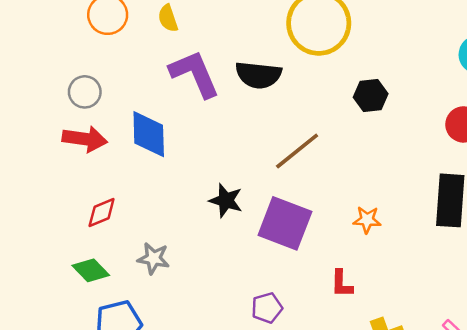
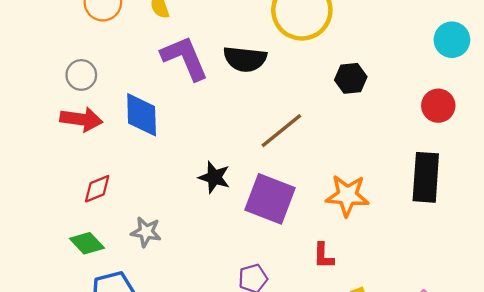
orange star: (367, 220) -> (347, 195), size x1.6

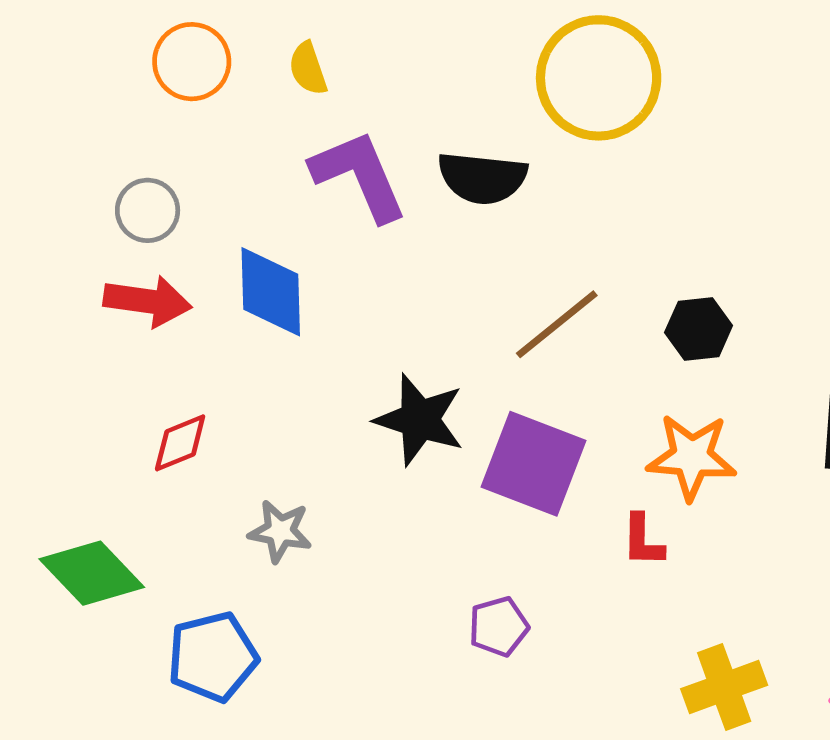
black hexagon: (351, 78) -> (699, 329), moved
black star: (214, 177) -> (420, 420), size x1.4
green diamond: (87, 243) -> (92, 573), moved, size x1.4
red L-shape: (323, 256) -> (643, 541), moved

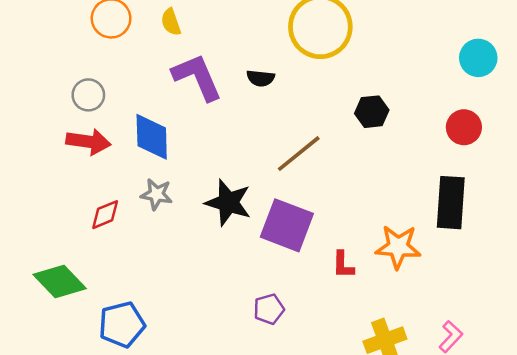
black semicircle: (482, 178) -> (261, 78), size x0.6
black hexagon: (699, 329) -> (372, 112), moved
orange star: (692, 457) -> (398, 247), moved
gray star: (280, 531) -> (156, 194), moved

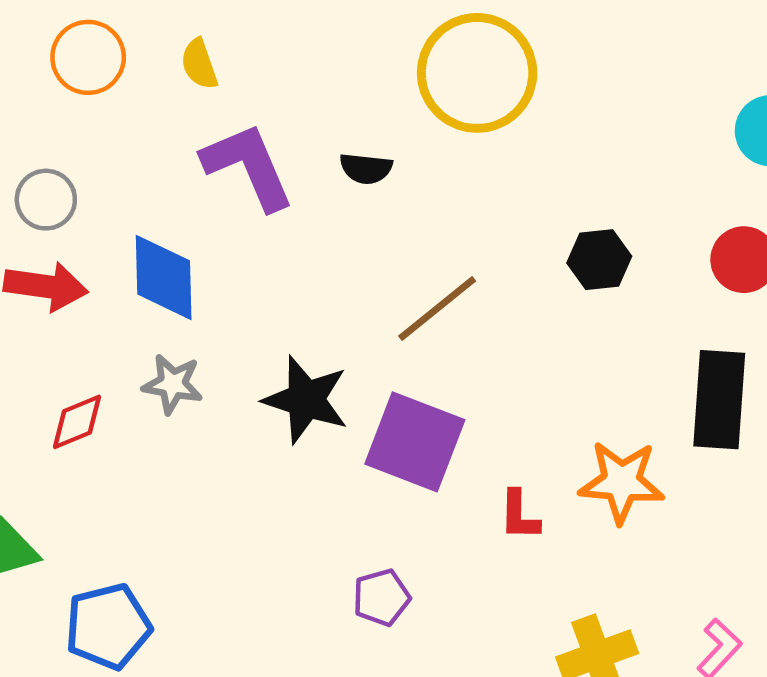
black hexagon: (372, 112) -> (599, 260), moved

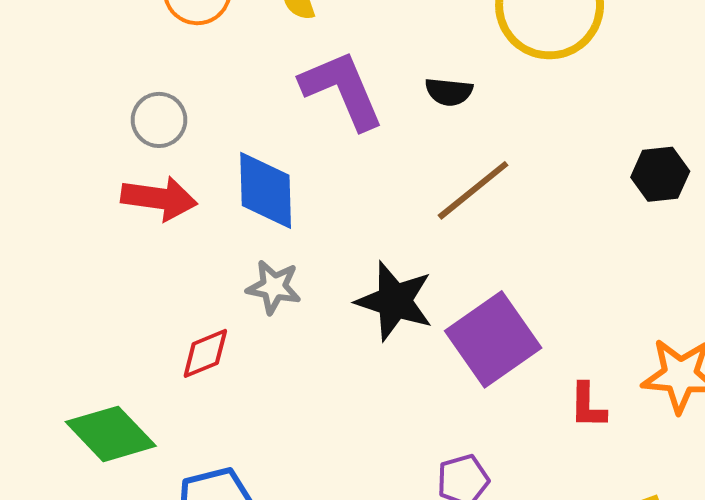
brown line: (437, 309) -> (473, 190), moved
red diamond: (77, 422) -> (205, 353), moved
purple square: (415, 442) -> (493, 339), turned 34

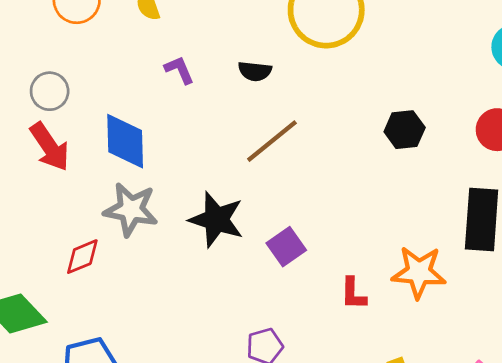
purple L-shape: (342, 90) -> (179, 70), size x0.5
red arrow: (159, 198) -> (50, 147), turned 48
gray star: (274, 287) -> (131, 209), size x1.4
purple square: (493, 339) -> (286, 247), size x0.6

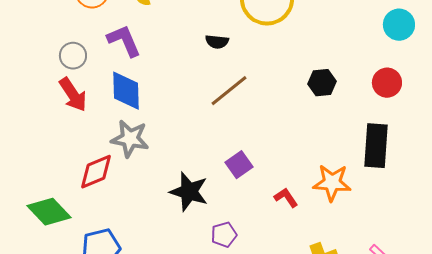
purple L-shape: (179, 70) -> (124, 41), moved, size x1.6
black star: (216, 219) -> (189, 192), moved
red diamond: (82, 257) -> (96, 172), size x1.4
red L-shape: (353, 294) -> (286, 198), turned 145

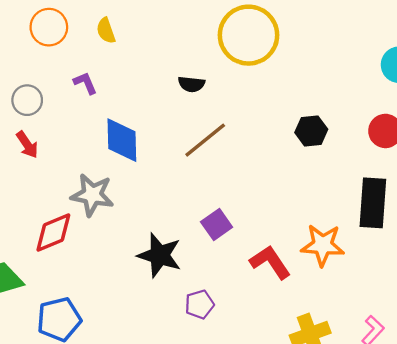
purple L-shape: (124, 41) -> (85, 83), size x0.6
blue diamond: (126, 91) -> (122, 140), moved
red arrow: (73, 95) -> (27, 145), size x0.7
red L-shape: (286, 198) -> (270, 262), size x1.5

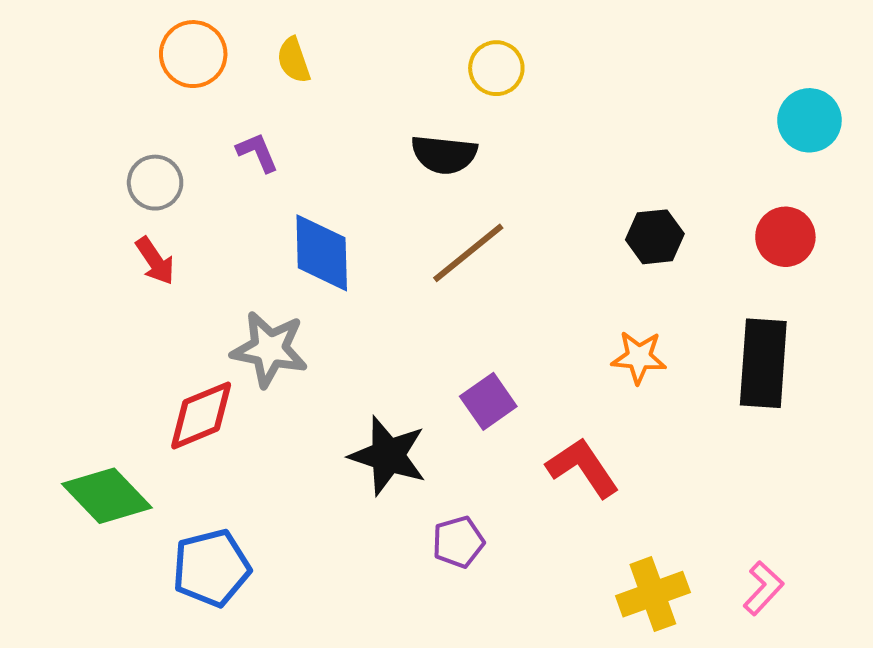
yellow circle: (249, 35) -> (496, 68), moved, size x0.5
black semicircle: (191, 84) -> (444, 154), size x1.4
orange star: (323, 245) -> (639, 357), moved, size x0.7

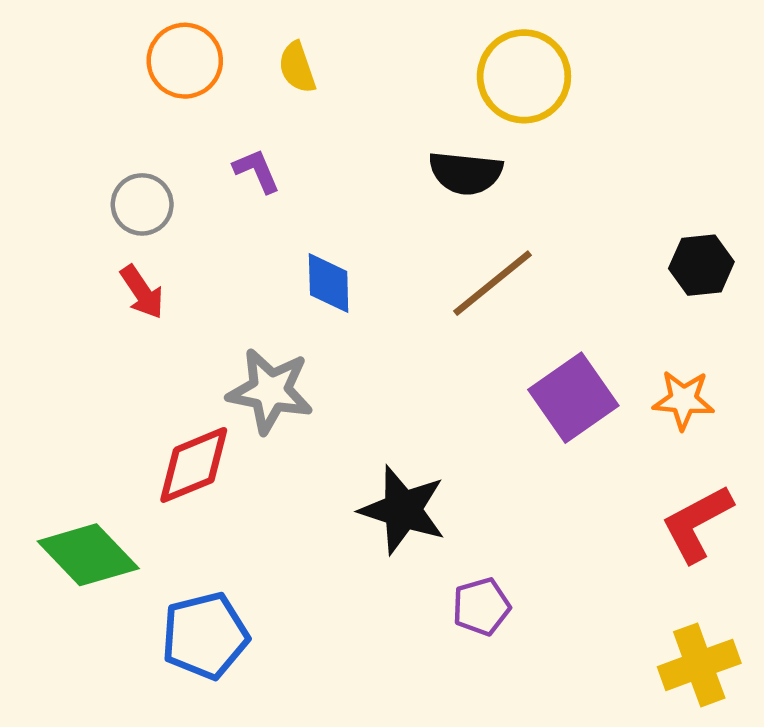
yellow circle: (496, 68) -> (524, 76), size x1.5
blue diamond: (322, 253) -> (329, 283), size x0.7
purple square: (488, 401) -> (573, 398), moved, size x1.4
red L-shape: (583, 468) -> (697, 523), moved, turned -84

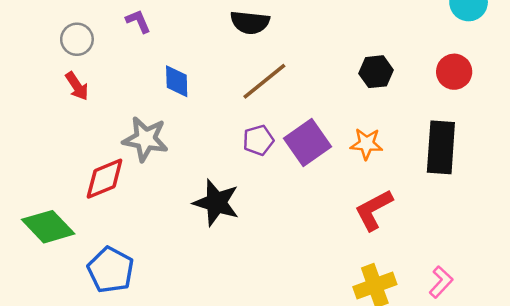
purple pentagon: (481, 607) -> (258, 140), moved
blue pentagon: (205, 636) -> (111, 270), turned -30

